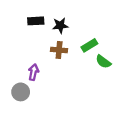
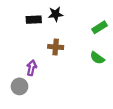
black star: (60, 26) -> (56, 14), moved
green rectangle: (89, 45) -> (99, 27), moved

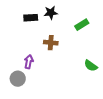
green rectangle: (99, 27) -> (82, 25), moved
green semicircle: (97, 58) -> (91, 66), moved

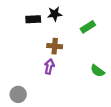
purple arrow: (29, 62) -> (49, 67), moved
gray circle: (18, 79) -> (18, 94), moved

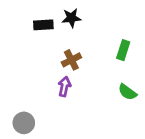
green rectangle: (88, 27) -> (123, 50), moved, turned -40
brown cross: (55, 46) -> (71, 60), turned -32

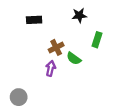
black star: (71, 18) -> (79, 15), moved
green semicircle: (127, 92) -> (74, 58), moved

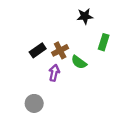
black rectangle: (34, 20) -> (38, 50), moved, turned -32
gray circle: (19, 97) -> (34, 103), moved

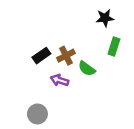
black star: (85, 16) -> (105, 18), moved
purple arrow: (54, 73) -> (59, 80), turned -84

